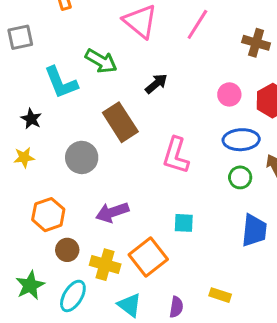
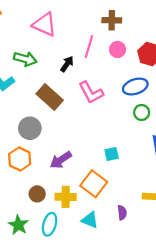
pink line: (197, 24) -> (89, 47), moved
brown cross: (256, 43) -> (112, 20), moved
pink circle: (229, 94) -> (118, 49), moved
pink L-shape: (176, 155) -> (91, 93), moved, turned -30
orange hexagon: (48, 215) -> (20, 159), moved

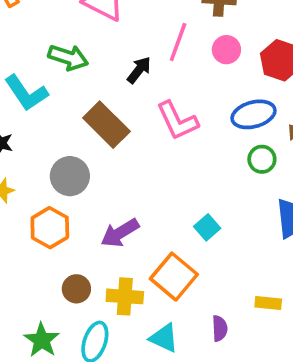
cyan square: (112, 154) -> (207, 227), turned -32

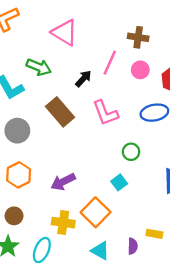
green circle: (262, 159) -> (131, 152), moved
gray circle: (70, 176) -> (17, 131), moved
brown circle: (76, 289) -> (14, 216), moved
purple semicircle: (220, 328) -> (133, 246), moved
cyan triangle: (164, 338) -> (100, 251), moved

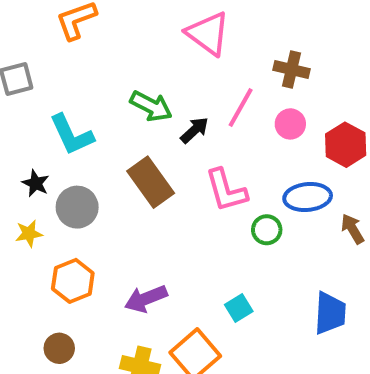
pink triangle: (65, 32) -> (208, 34), moved
green arrow: (39, 67) -> (151, 106), moved
green circle: (131, 152) -> (267, 230), moved

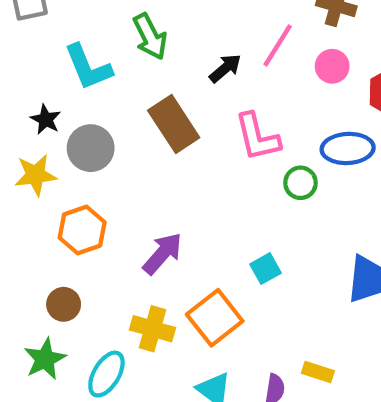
green arrow: (151, 106) -> (150, 37), moved, turned 33
yellow star: (29, 234) -> (36, 175), size x1.4
purple arrow: (146, 299) -> (162, 254), turned 150

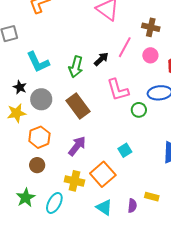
green arrow: (150, 37) -> (76, 67), moved, turned 45
brown rectangle: (174, 124) -> (78, 106), moved
brown circle: (64, 304) -> (37, 165), moved

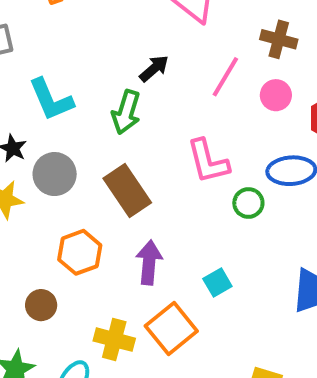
black arrow: (101, 59) -> (154, 68), moved
orange hexagon: (39, 137) -> (80, 252), moved
purple arrow: (77, 146) -> (149, 262), moved, turned -35

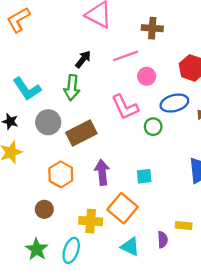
pink line: (225, 77) -> (126, 56), turned 50
pink circle: (276, 95) -> (147, 76), moved
gray circle: (55, 174) -> (48, 122), moved
brown rectangle: (127, 190) -> (81, 133), turned -72
cyan square: (217, 282) -> (144, 176), turned 35

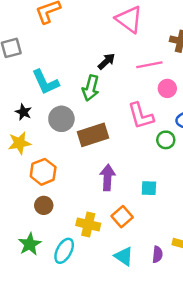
orange hexagon: (61, 174) -> (43, 172), moved
orange square: (123, 208) -> (122, 217), size x0.7

